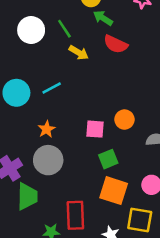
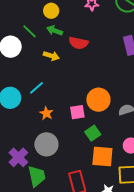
green arrow: (103, 18) -> (55, 31), moved
green line: (64, 29) -> (30, 31), moved
orange circle: (124, 120) -> (98, 100), size x1.5
orange star: (47, 129) -> (46, 113), moved

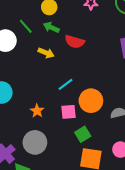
cyan line: (37, 88) -> (65, 84), moved

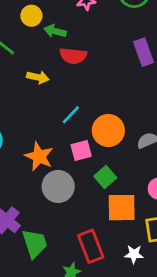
green arrow: (51, 27) -> (55, 31), moved
orange star: (37, 111) -> (39, 156), size x1.5
gray circle: (35, 142) -> (58, 186), moved

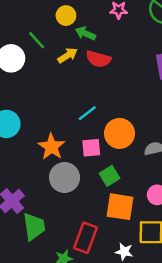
yellow arrow: (38, 77) -> (68, 55), moved, turned -54
red rectangle: (91, 246) -> (86, 238), turned 32

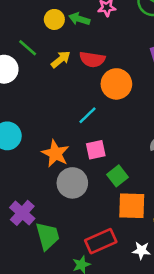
green arrow: (85, 33) -> (79, 19), moved
orange circle: (119, 133) -> (116, 84), moved
red rectangle: (86, 238) -> (101, 241), turned 52

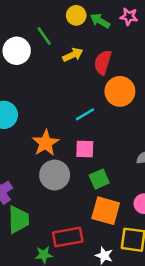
red semicircle: (92, 59) -> (103, 62), turned 85

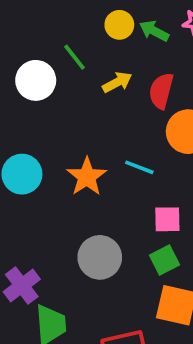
cyan line: (85, 114) -> (139, 167), turned 54
orange star: (46, 143) -> (87, 177), moved
pink square: (85, 149) -> (167, 219), moved

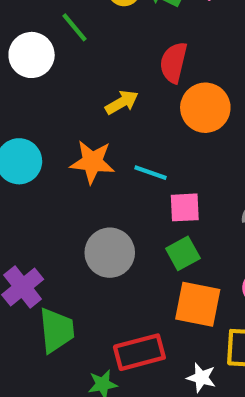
yellow arrow: (117, 82) -> (122, 102), moved
cyan line: (139, 167) -> (150, 173), moved
orange star: (87, 177) -> (92, 162), turned -30

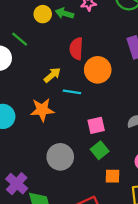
cyan line: (150, 173) -> (72, 92), moved
orange square: (198, 304) -> (112, 176), size x0.6

